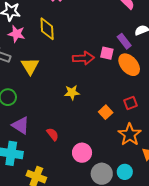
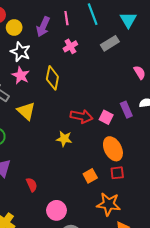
orange ellipse: (129, 65) -> (113, 149), moved
yellow triangle: (30, 66) -> (26, 111), turned -30
yellow star: (72, 93) -> (64, 139), moved
orange star: (130, 135) -> (109, 204), turned 30

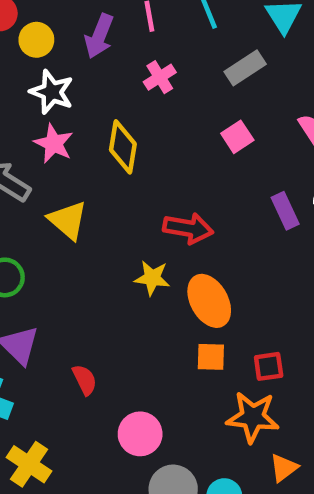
pink square: (106, 117) -> (237, 137), moved, turned 32
orange ellipse: (113, 149) -> (209, 301), moved
red square: (117, 173) -> (269, 366), moved
orange square: (90, 176) -> (211, 357), turned 32

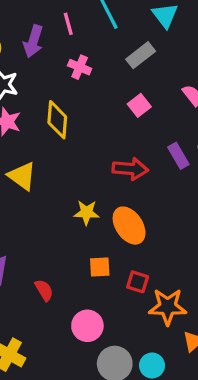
pink cross: (160, 77) -> (80, 67), turned -30
red arrow: (188, 228) -> (130, 169), moved
orange square: (211, 357) -> (100, 267), moved
red square: (269, 366) -> (138, 282), moved, turned 30

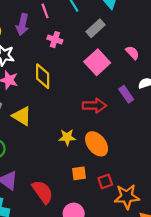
pink square: (139, 105) -> (97, 62), size x1.6
red square: (138, 282) -> (105, 181), turned -32
red semicircle: (44, 290) -> (43, 192), size x1.6

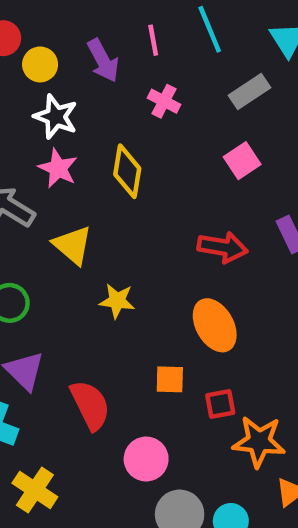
purple arrow: (22, 25) -> (103, 60), turned -50
pink square: (97, 62) -> (242, 161), size x0.7
yellow star: (67, 137) -> (117, 301), moved

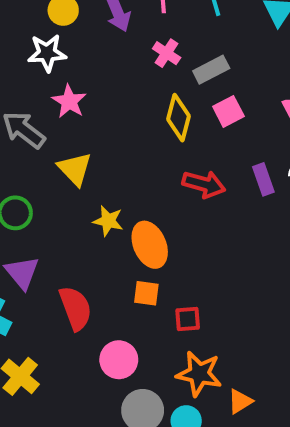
gray rectangle: (250, 92) -> (211, 70), moved
white star: (56, 117) -> (47, 53), moved, turned -30
yellow diamond: (127, 171) -> (179, 118), moved
orange ellipse: (215, 325) -> (150, 245), moved
orange star: (259, 442) -> (199, 374), moved

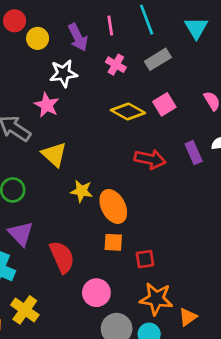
white star: (47, 53) -> (63, 73), moved
gray rectangle: (211, 70) -> (158, 59), moved
yellow diamond: (179, 118) -> (128, 111), turned -72

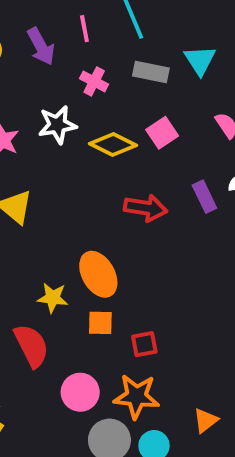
cyan triangle: (196, 28) -> (200, 60), moved
gray rectangle: (158, 59) -> (151, 72), turned 45
white star: (63, 73) -> (57, 125), moved
yellow star: (81, 191) -> (53, 298), moved
orange star: (156, 299) -> (136, 396), moved

